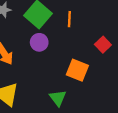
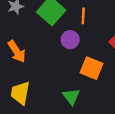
purple circle: (39, 42) -> (70, 40), moved

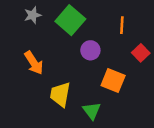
orange line: (83, 16) -> (122, 25), moved
yellow trapezoid: (20, 93) -> (60, 94), moved

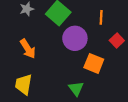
purple circle: (90, 50) -> (75, 38), size x1.5
yellow trapezoid: (60, 94) -> (24, 84), moved

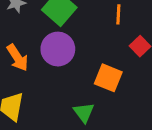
purple circle: (75, 38) -> (58, 49), moved

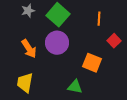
green triangle: (84, 112) -> (75, 87), turned -42

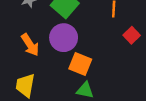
orange square: (92, 63) -> (80, 64), moved

